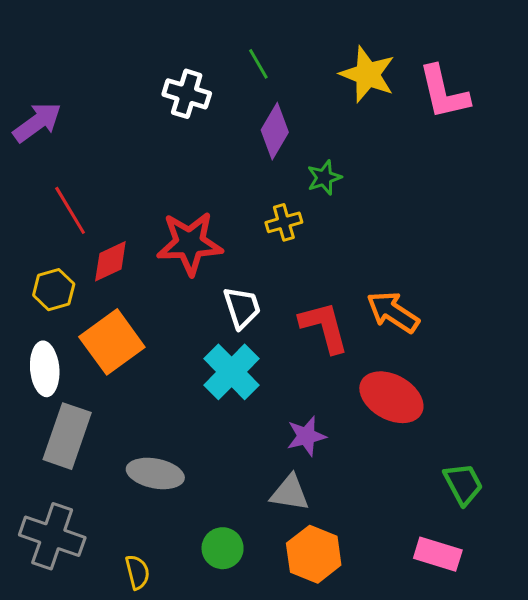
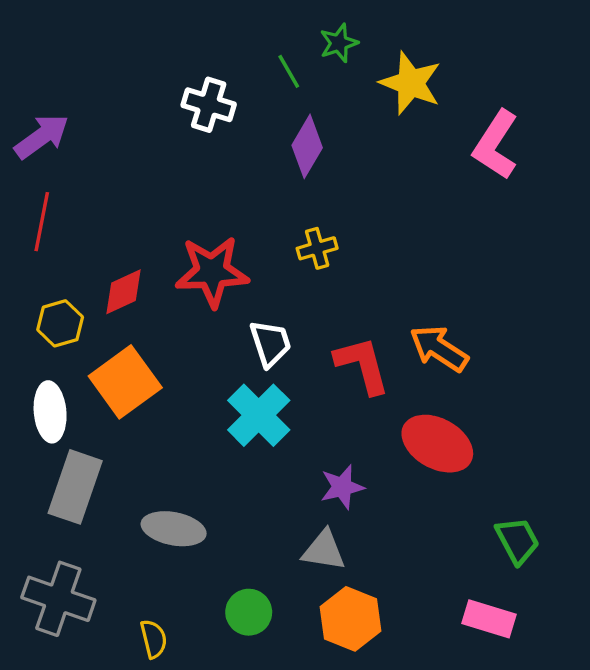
pink L-shape: (444, 92) -> (496, 145), moved, turned 46
green star: (324, 178) -> (339, 43), moved
red line: (70, 210) -> (42, 222), moved, turned 42

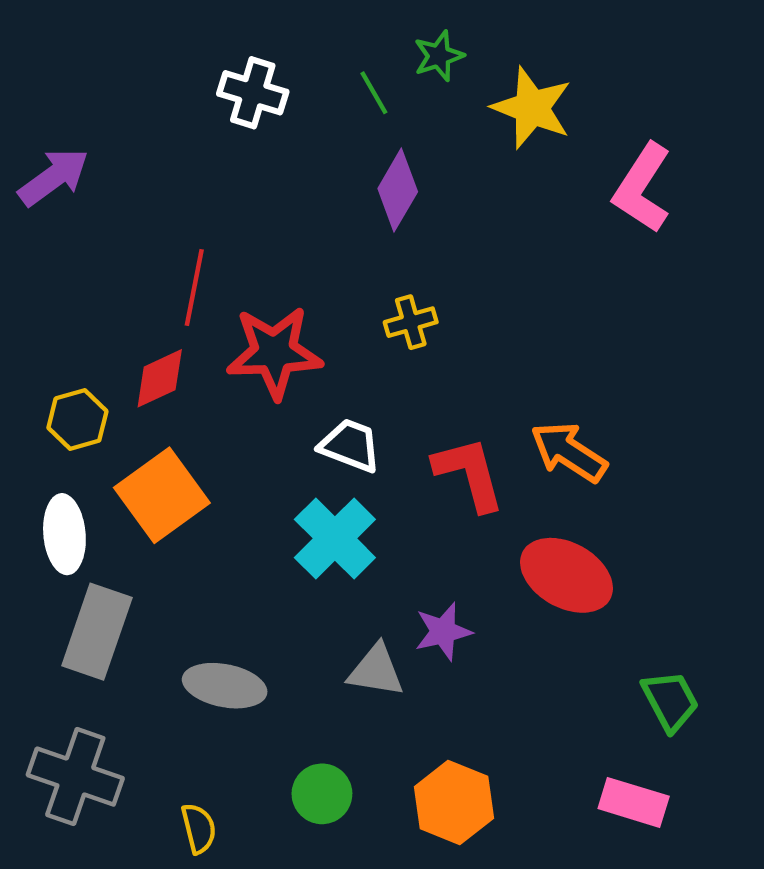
white cross: (209, 105) -> (253, 93), moved
red line: (42, 222) -> (194, 287), moved
white trapezoid: (270, 343) -> (350, 445), turned -51
gray triangle: (324, 550) -> (376, 670), moved

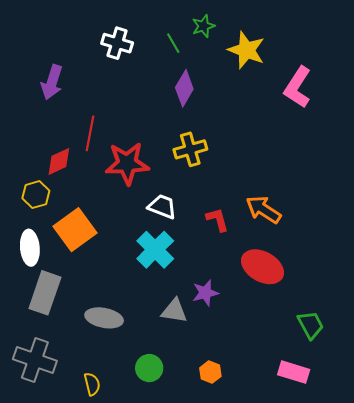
purple arrow: (54, 177) -> (52, 82), moved, turned 144
yellow cross: (411, 322) -> (190, 149), size x1.4
red diamond: (160, 378) -> (59, 161), moved
red L-shape: (469, 474) -> (217, 220), size x0.7
orange hexagon: (454, 802) -> (210, 372), size x0.6

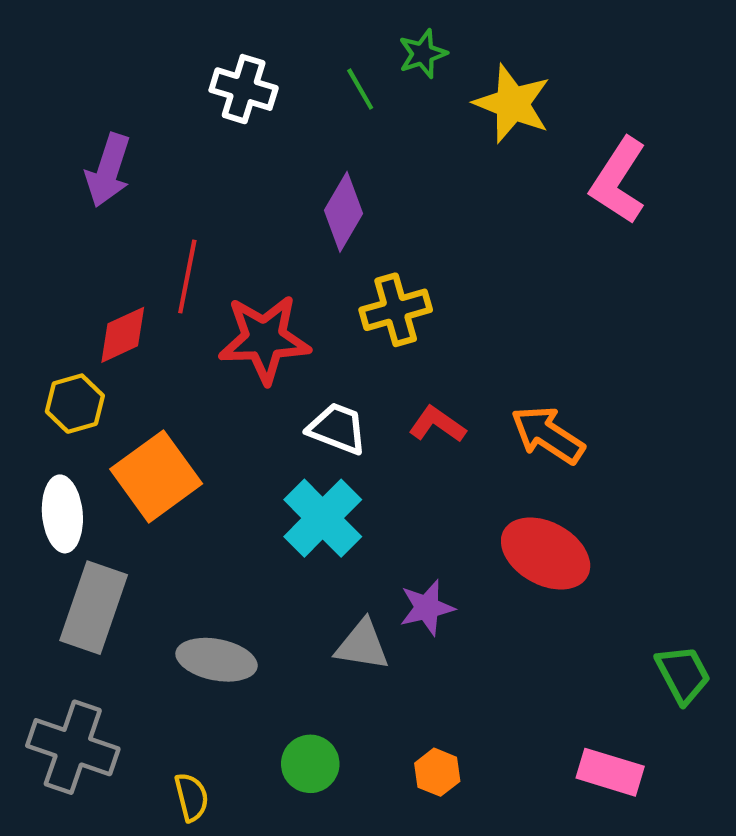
purple diamond: (184, 88) -> (344, 212), moved
red L-shape: (217, 220) -> (437, 424), moved, turned -40
green trapezoid: (311, 325) -> (683, 674), moved

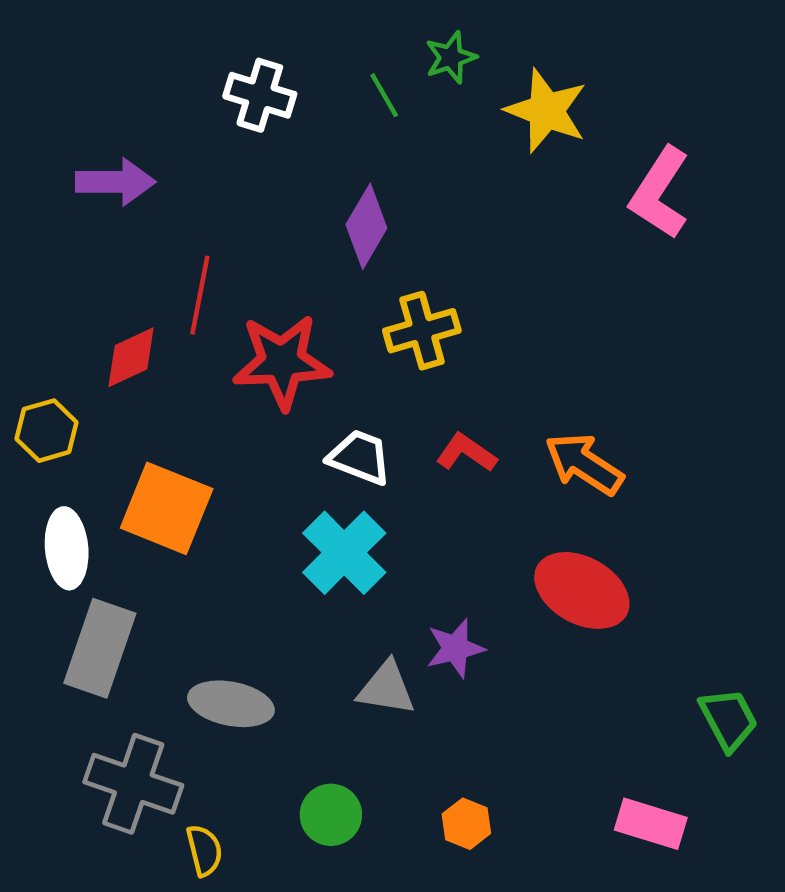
purple arrow: (108, 170) -> (115, 182), turned -108
yellow hexagon: (75, 404) -> (47, 431), moved
orange square: (156, 476) -> (167, 508), turned -32
gray cross: (73, 747) -> (133, 784), moved

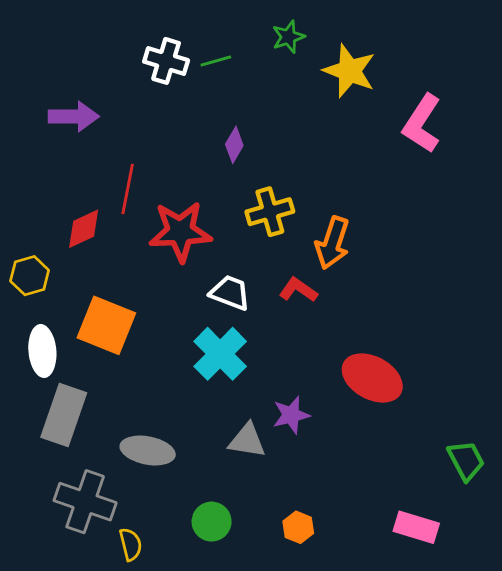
green line: (384, 95) -> (216, 61), moved, turned -76
purple diamond: (366, 226) -> (234, 145), size x0.7
orange arrow: (584, 464) -> (332, 243), moved, turned -105

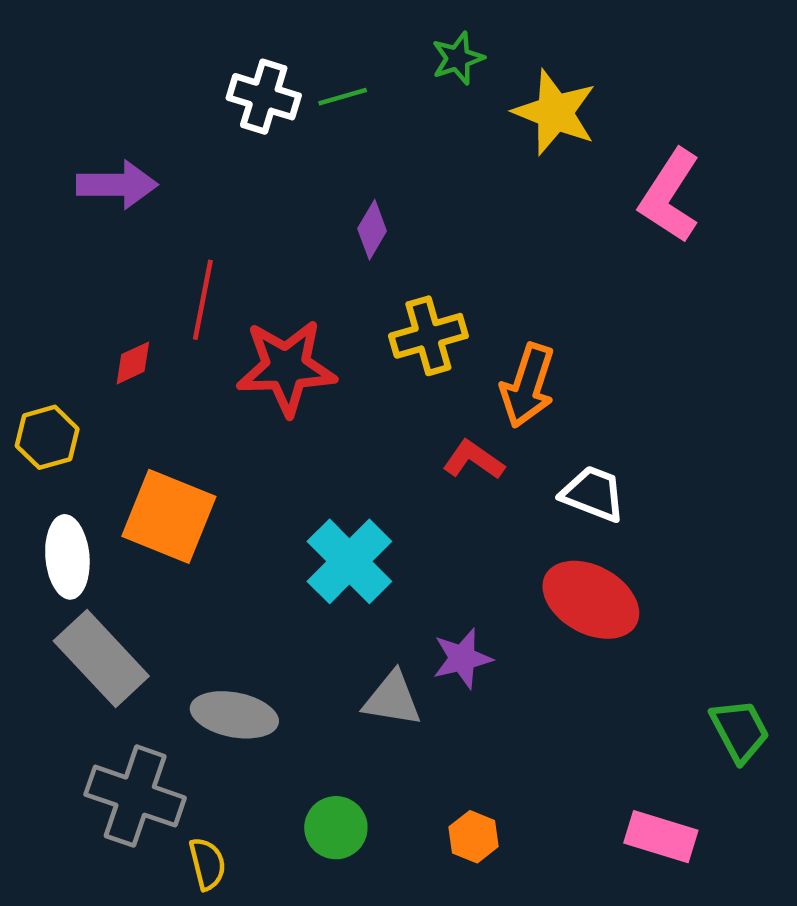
red diamond: (84, 229) -> (133, 363), size x0.7
white trapezoid: (230, 293) -> (593, 494), moved
gray rectangle: (64, 415) -> (101, 658), turned -62

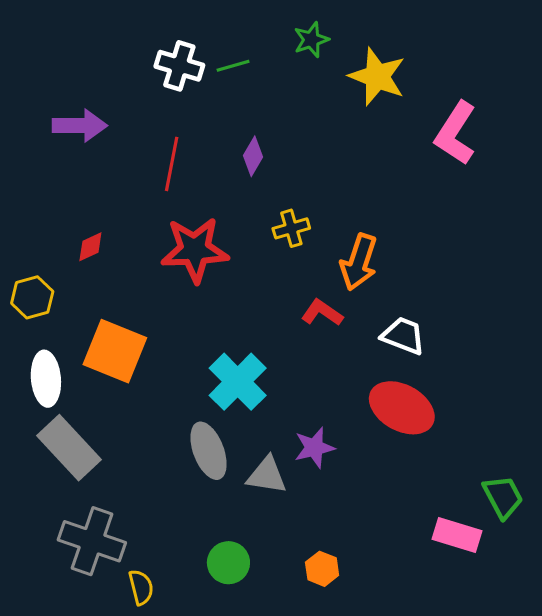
red line: (203, 300) -> (172, 164), moved
yellow cross: (428, 336) -> (291, 228), size x0.7
gray ellipse: (234, 715) -> (209, 451), moved, turned 58
pink rectangle: (661, 837) -> (457, 535), moved

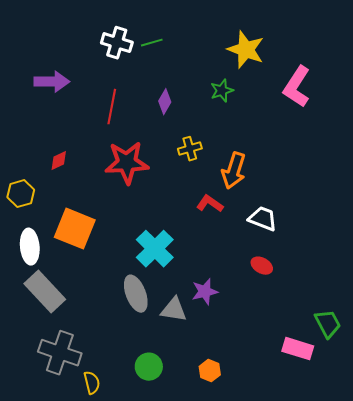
green star: (311, 40) -> (222, 91), moved
red ellipse: (402, 408) -> (262, 266), size x0.5

